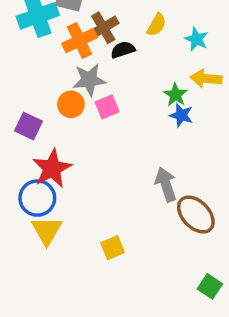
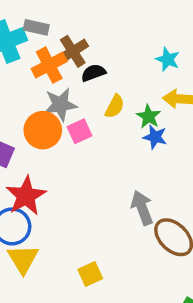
yellow semicircle: (157, 25) -> (115, 106), moved
orange circle: (71, 104) -> (43, 130), size x1.4

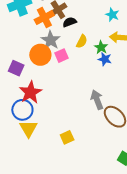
gray star: (60, 105) -> (51, 40), turned -30

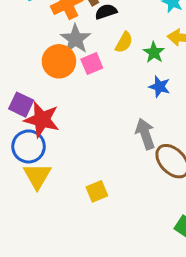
blue star: (105, 59) -> (160, 87), moved
purple square: (16, 68) -> (21, 105), moved
red star: (30, 92) -> (42, 120), turned -30

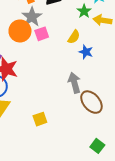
yellow semicircle: (124, 42) -> (74, 37), moved
green star: (154, 52) -> (84, 11), moved

